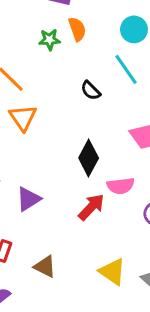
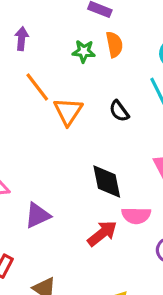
orange triangle: (23, 118) -> (68, 111), moved
black diamond: (89, 158) -> (107, 181), turned -48

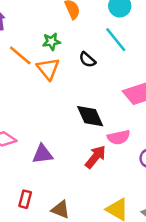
green star: (84, 51) -> (51, 42), moved
purple triangle: (38, 215) -> (43, 154), turned 30

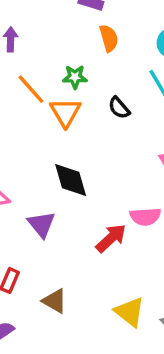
black diamond: (90, 116) -> (71, 180), moved
purple triangle: (43, 154) -> (41, 224), turned 50

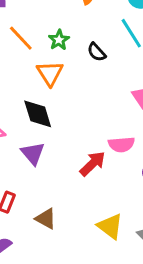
green star: (75, 77) -> (59, 40), moved, turned -30
orange triangle: (65, 112) -> (50, 73), moved
black diamond: (71, 180) -> (38, 114), moved

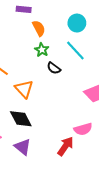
green star: (59, 40) -> (42, 50), moved

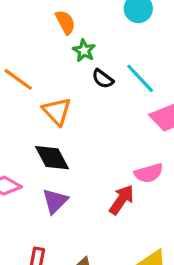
orange semicircle: (39, 28) -> (65, 22), moved
cyan line: (75, 50) -> (140, 78), moved
purple triangle: (23, 147) -> (55, 201), turned 36

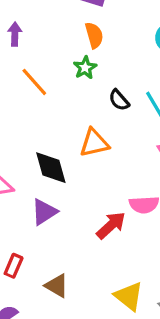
green star: (84, 51) -> (85, 68), moved
orange triangle: (57, 111) -> (94, 143), moved, turned 48

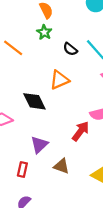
purple triangle: (44, 212) -> (39, 145), moved
brown triangle: (57, 286) -> (61, 166), moved

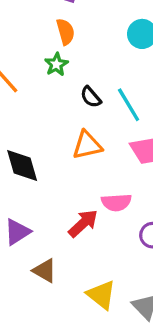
orange triangle: (59, 80) -> (87, 145), moved

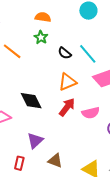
orange semicircle: (65, 32) -> (43, 17), turned -56
red arrow: (83, 223) -> (67, 107), moved

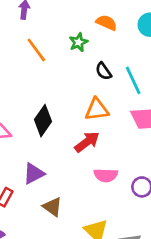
orange semicircle: (43, 17) -> (106, 23), moved
black diamond: (31, 101) -> (43, 121), turned 45
pink semicircle: (91, 113) -> (106, 175), moved

